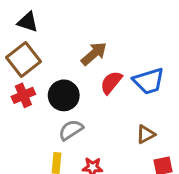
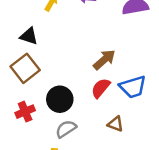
brown arrow: (94, 54) -> (104, 60), moved
red cross: (23, 95) -> (25, 112), moved
brown triangle: (146, 134) -> (115, 124), moved, turned 49

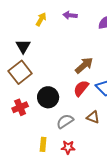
black triangle: (29, 36) -> (23, 46), turned 42
gray semicircle: (66, 129) -> (65, 121), moved

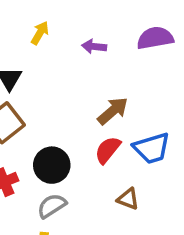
purple arrow: (70, 15) -> (94, 46), moved
gray semicircle: (65, 121) -> (52, 206), moved

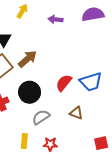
brown arrow: (113, 111) -> (27, 59), moved
gray semicircle: (52, 206) -> (41, 117), moved

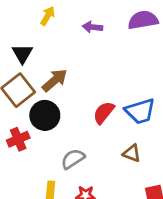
black circle: (30, 92) -> (45, 115), moved
brown triangle: (76, 113) -> (132, 153), moved

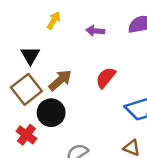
red semicircle: (104, 113) -> (106, 78), moved
red cross: (18, 139) -> (26, 135), turned -30

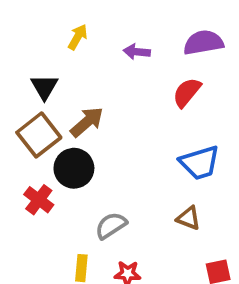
red semicircle: (106, 78) -> (187, 92), moved

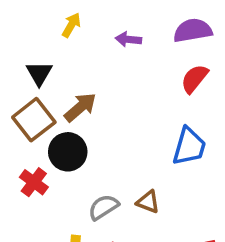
red semicircle: (187, 92) -> (194, 79), moved
blue trapezoid: (200, 163) -> (189, 146), turned -57
brown triangle: (189, 218) -> (148, 202), moved

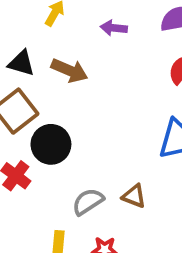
black triangle: (39, 73) -> (21, 63), turned -44
brown arrow: (80, 107) -> (69, 70), moved, turned 64

